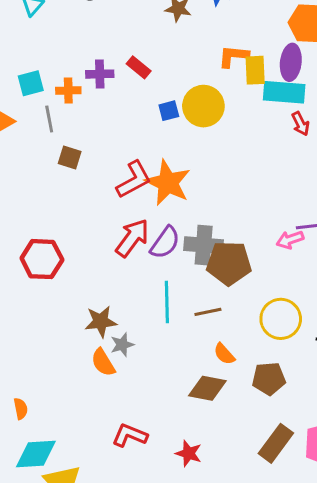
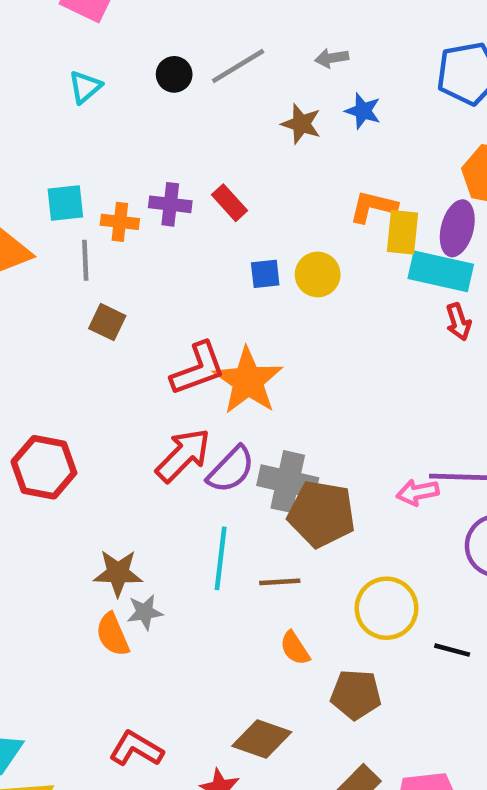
yellow circle: (203, 106) -> (318, 274), size x0.7
brown diamond: (207, 388) -> (262, 739), moved

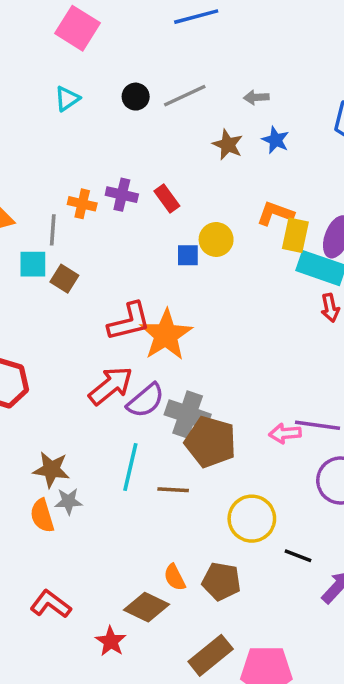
cyan square: (65, 203) -> (33, 264), moved
yellow circle: (318, 274) -> (216, 239), moved
orange semicircle: (295, 648) -> (175, 577), moved

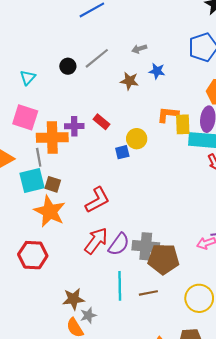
pink square: (78, 28) -> (25, 117), moved
orange cross: (82, 204) -> (52, 137), size x1.8
cyan square: (33, 264) -> (32, 181), size x1.4
orange star: (166, 335) -> (50, 211), moved

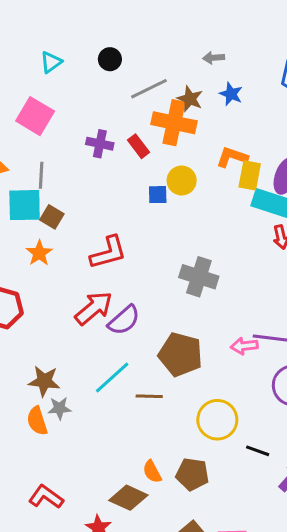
gray line: (97, 58) -> (149, 89), moved
orange cross: (52, 137) -> (174, 123), moved
orange star: (50, 211) -> (39, 253), size x0.6
gray cross: (146, 246) -> (199, 277), moved
cyan line: (120, 286) -> (112, 378), turned 36

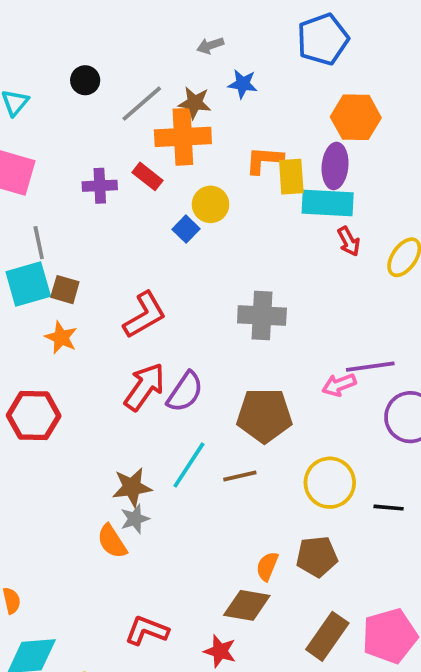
blue square: (158, 195) -> (186, 229), turned -30
brown star: (44, 381) -> (132, 487), moved
orange semicircle: (152, 472) -> (267, 566), turned 65

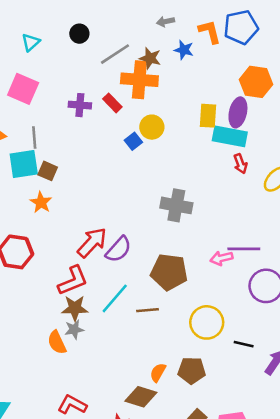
orange L-shape: (264, 160) -> (210, 32), moved, turned 64
red L-shape: (145, 315) -> (73, 281), moved

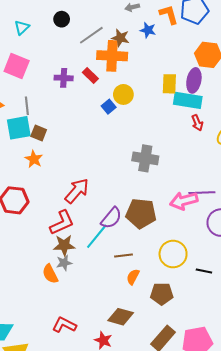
purple semicircle: (118, 249) -> (111, 218), moved
pink arrow: (221, 258) -> (184, 201), size x1.5
brown line: (148, 310) -> (124, 256), moved
orange semicircle: (158, 373) -> (133, 277), moved

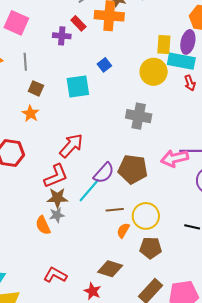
red rectangle: (90, 76) -> (78, 23), moved
yellow circle: (123, 94) -> (154, 72), moved, size x1.4
cyan square: (19, 128) -> (78, 86), moved
yellow circle: (173, 254) -> (146, 216), moved

